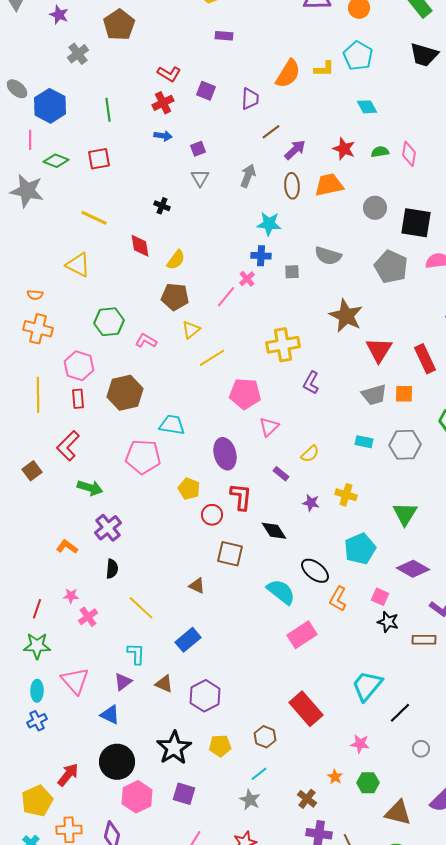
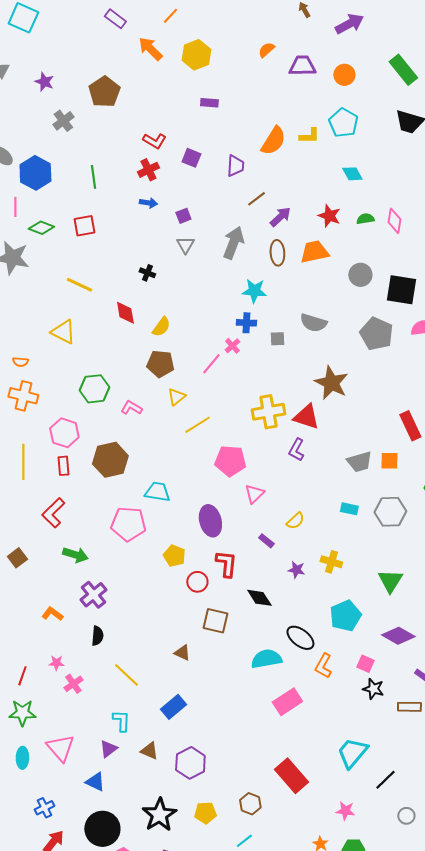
gray arrow: (248, 176) -> (233, 243), size x1.4
red triangle: (379, 350) -> (306, 417), moved, turned -44
brown square: (32, 471) -> (17, 558), moved
cyan semicircle: (281, 592) -> (266, 659), turned -48
blue cross: (37, 721) -> (44, 808), moved

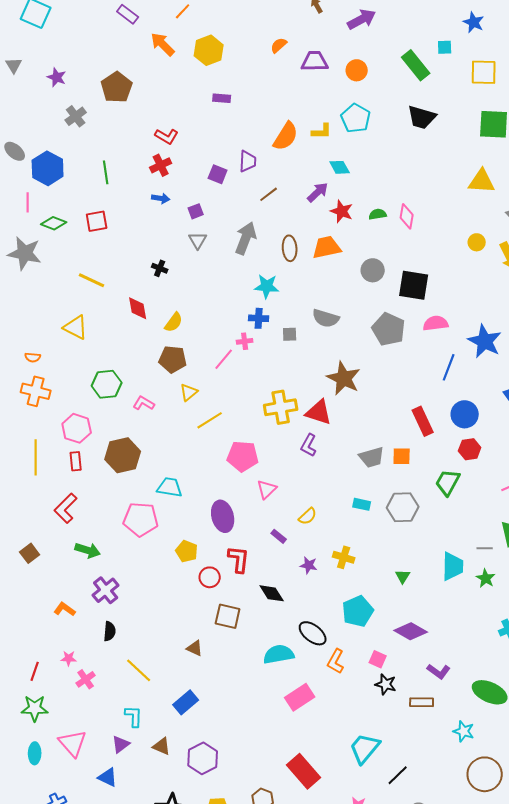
purple square: (191, 158) -> (218, 174), moved
cyan diamond: (352, 174) -> (340, 167), moved
purple arrow: (280, 217) -> (318, 192), moved
pink cross: (232, 346) -> (245, 341), turned 35
green triangle: (390, 581) -> (403, 576), size x0.6

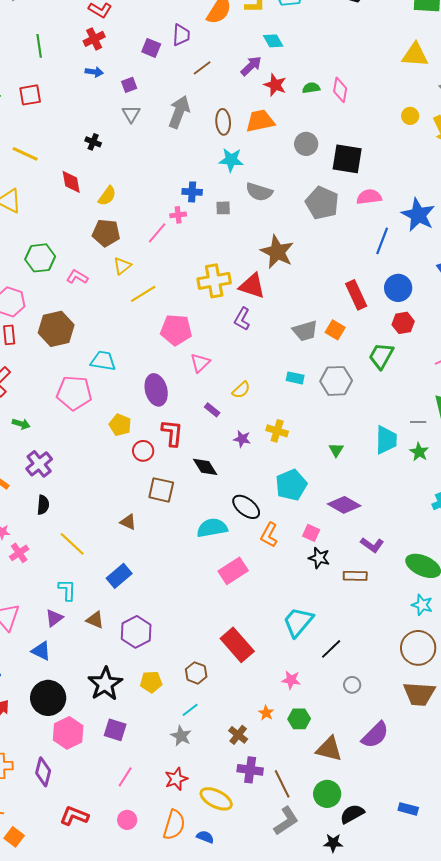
cyan star: (267, 286) -> (231, 160), moved
orange square: (402, 456) -> (335, 330), turned 30
green arrow: (88, 550) -> (21, 424), size x0.7
cyan star: (464, 731) -> (422, 605), moved

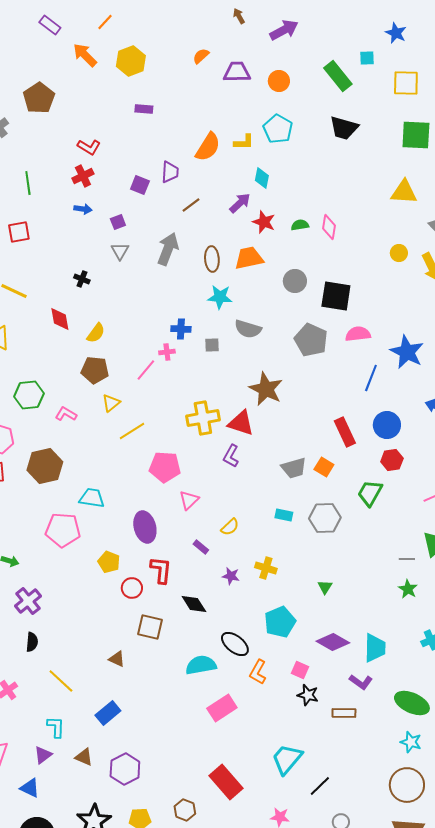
cyan diamond: (273, 41) -> (262, 178), turned 40
cyan trapezoid: (386, 440) -> (375, 648), moved

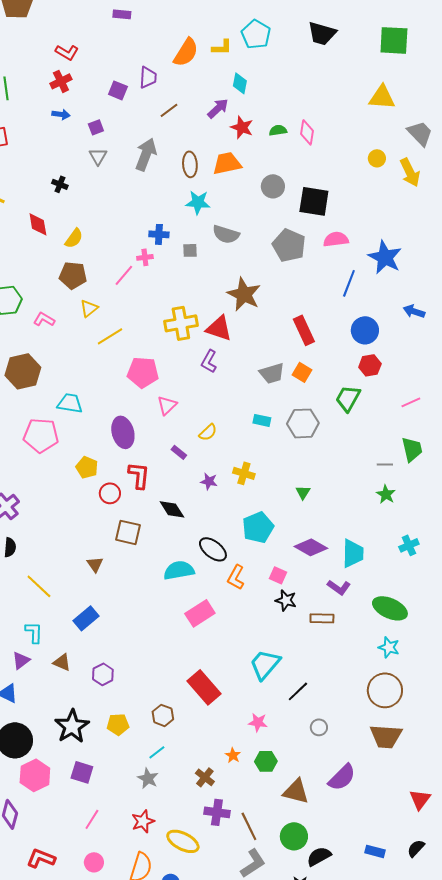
red rectangle: (345, 432) -> (304, 330), moved
brown triangle: (117, 659) -> (95, 564), turned 30
purple hexagon: (125, 769) -> (103, 674), size x0.7

